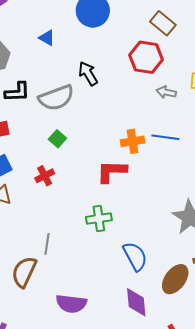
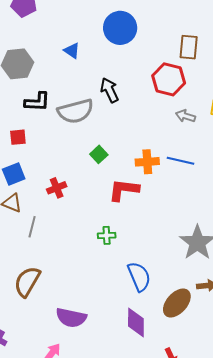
brown rectangle: (163, 23) -> (189, 47), turned 50
green square: (57, 139) -> (99, 154), moved
green cross: (99, 219) -> (107, 235), size x0.7
gray line: (47, 244) -> (32, 227), moved

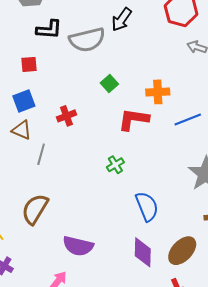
black arrow: (110, 90) -> (122, 19), turned -120
blue line: (181, 161) -> (188, 119), moved, turned -36
green cross: (107, 235) -> (115, 165), turned -30
brown ellipse: (177, 303) -> (182, 251), moved

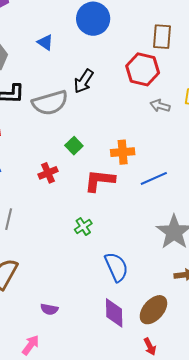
red cross: (66, 116) -> (48, 173), moved
purple semicircle: (78, 246) -> (49, 309), size x0.6

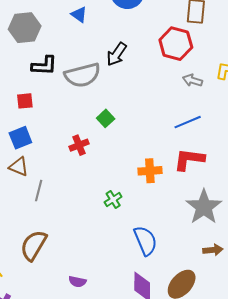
orange cross: (123, 152) -> (150, 171), moved
blue line: (154, 178) -> (188, 122), moved
red L-shape: (100, 181) -> (189, 159), moved

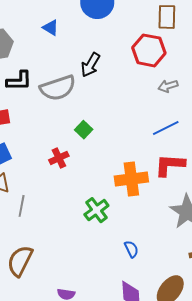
gray arrow: (192, 80) -> (168, 86), turned -30
orange cross: (150, 171) -> (131, 179), size x1.4
green cross: (113, 200) -> (96, 210), size x1.4
blue semicircle: (145, 241) -> (131, 249), size x0.6

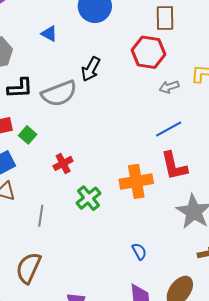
green square: (84, 130) -> (28, 135), moved
red L-shape: (170, 165) -> (174, 166), turned -104
gray line: (22, 206) -> (41, 216), moved
green cross: (96, 210) -> (89, 198), moved

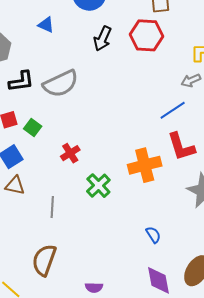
black arrow: (91, 69) -> (103, 39), moved
gray arrow: (169, 87) -> (191, 80), moved

